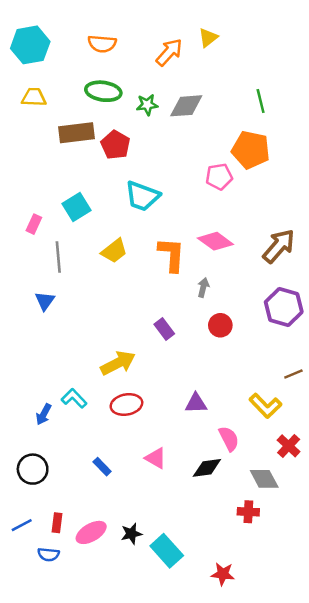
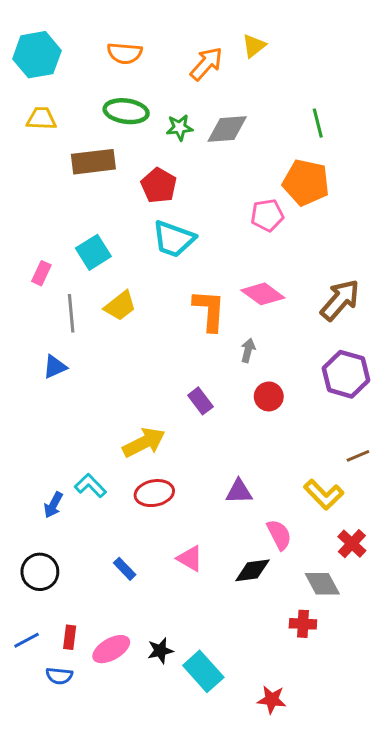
red pentagon: (115, 145) -> (159, 185), moved
yellow trapezoid: (114, 251) -> (120, 306), moved
blue triangle: (45, 301) -> (55, 367), turned 30

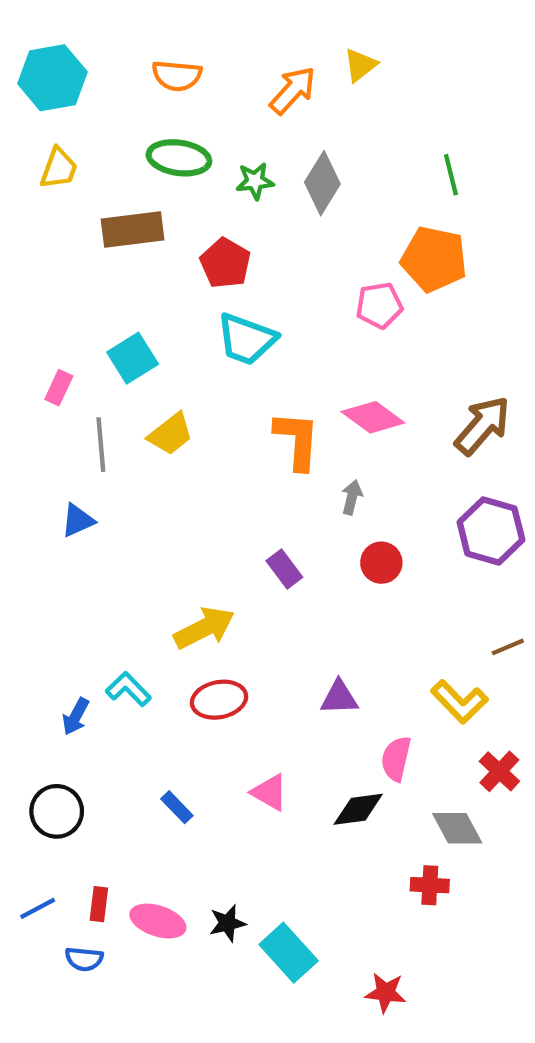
yellow trapezoid: (41, 119) -> (59, 168), turned 108
gray diamond: (227, 129) -> (322, 183), turned -54
pink semicircle: (279, 535) -> (396, 759), turned -140
pink ellipse: (111, 649) -> (158, 921), turned 48

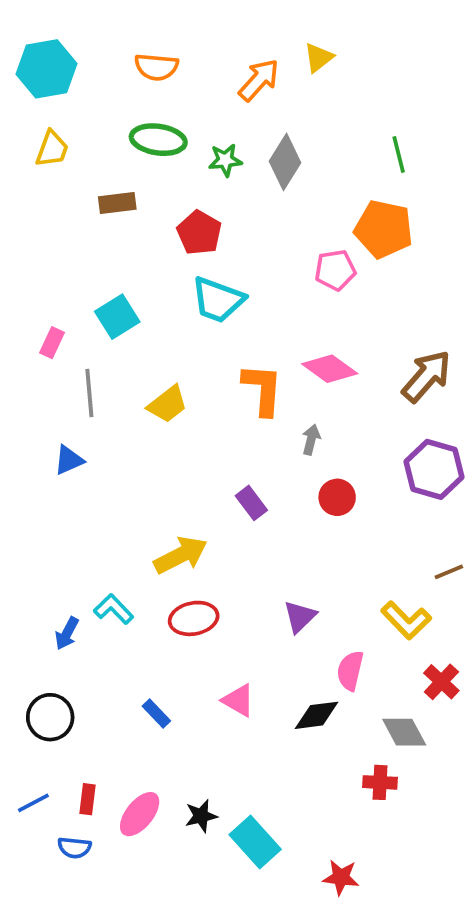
brown rectangle: (133, 230) -> (117, 203), size x0.7
yellow trapezoid: (171, 434) -> (168, 404), moved
purple triangle: (339, 698) -> (300, 617), turned -42
pink ellipse: (158, 921) -> (140, 814), turned -69

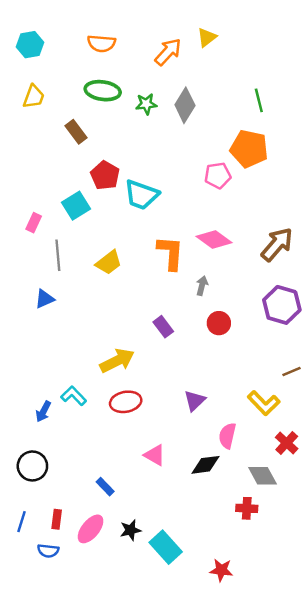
cyan hexagon: (46, 69) -> (30, 45), size x0.7
brown rectangle: (117, 203) -> (76, 132), turned 60
red pentagon: (199, 233) -> (105, 175), moved
blue rectangle: (156, 713) -> (105, 487), moved
blue line: (33, 803) -> (22, 522), turned -45

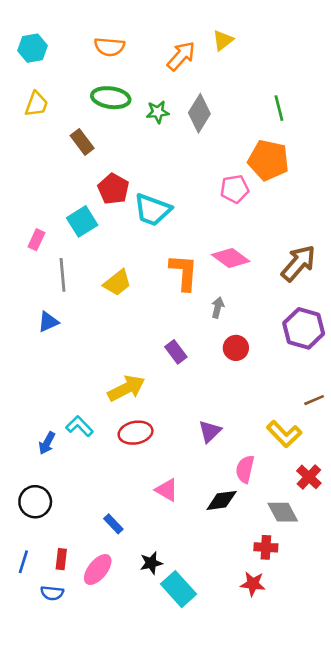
black star: (130, 530) -> (151, 563), moved
red star: (221, 570) -> (253, 584), moved

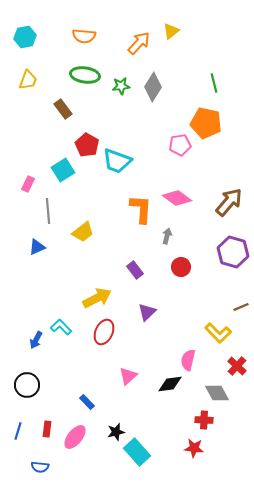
yellow trapezoid: (117, 283) -> (83, 232), moved
purple triangle: (210, 431) -> (147, 312), moved
red ellipse: (136, 433) -> (104, 332), turned -55
pink triangle: (167, 490) -> (128, 376), turned 48
blue semicircle: (52, 593) -> (40, 467), moved

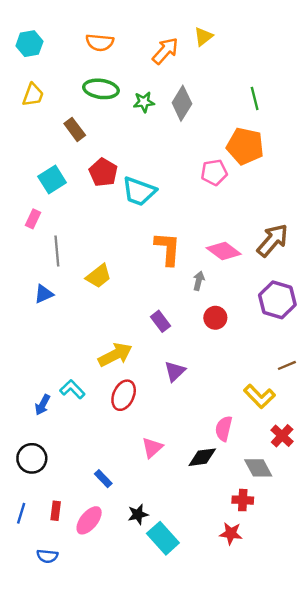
cyan square: (63, 170) -> (52, 179), moved
pink diamond: (177, 198) -> (224, 251), moved

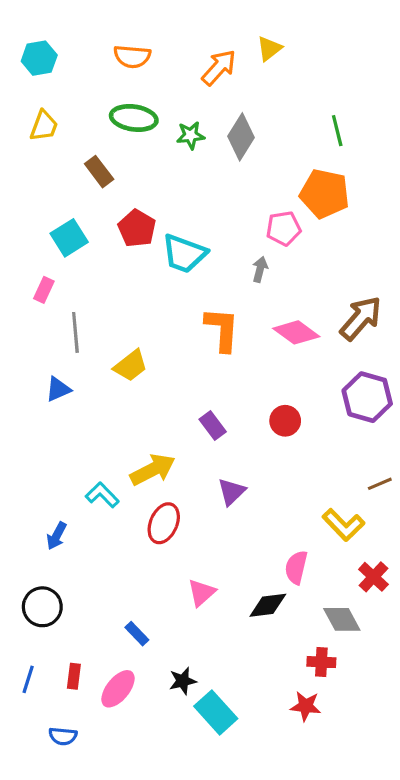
gray arrow: (199, 281) -> (260, 269), moved
cyan L-shape: (72, 389) -> (102, 495), moved

